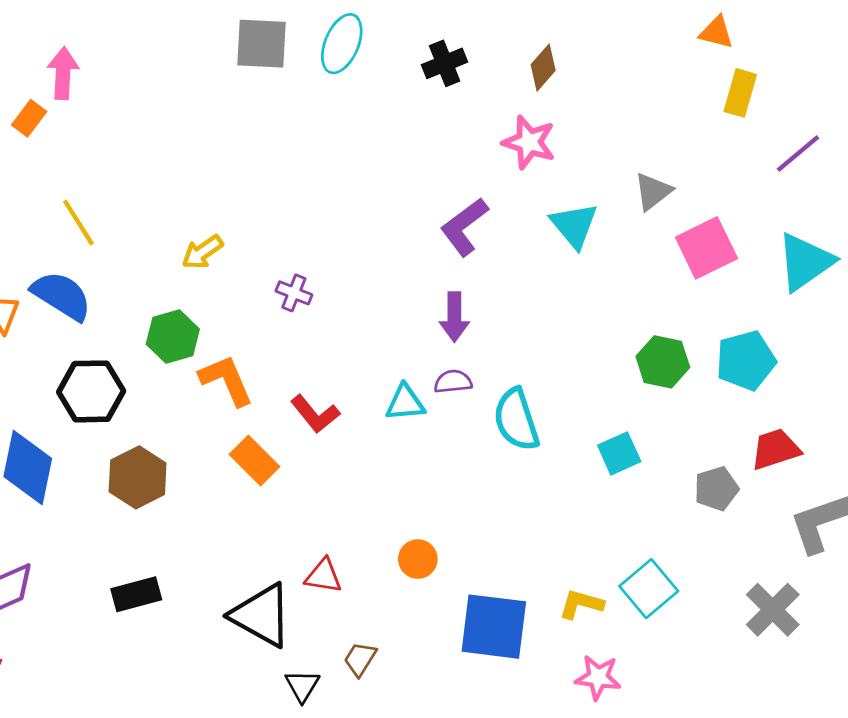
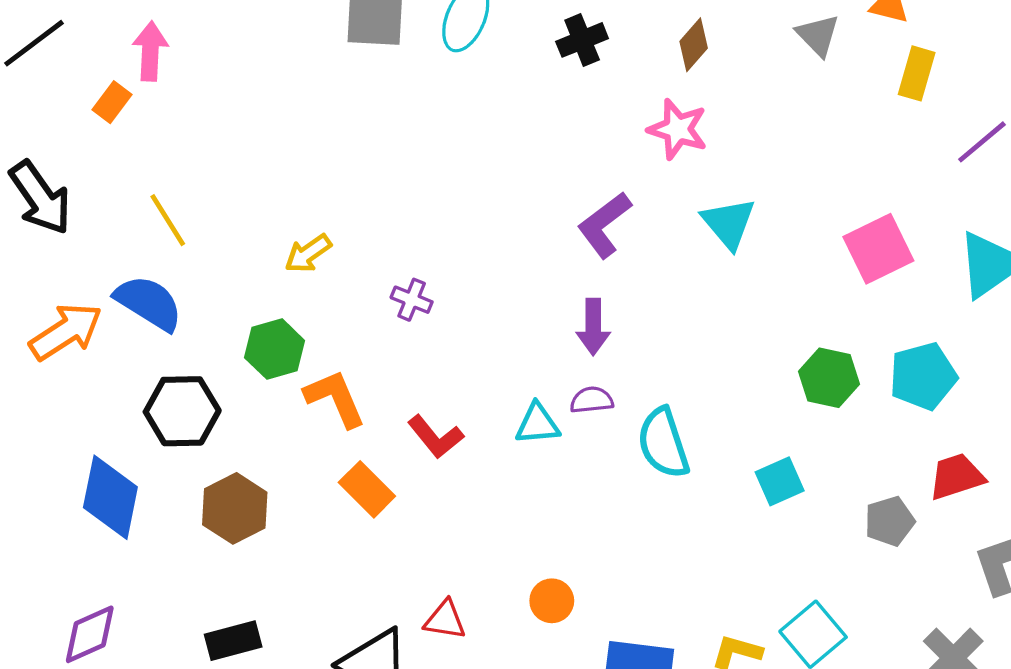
gray triangle: (653, 192) -> (818, 35), moved, turned -36

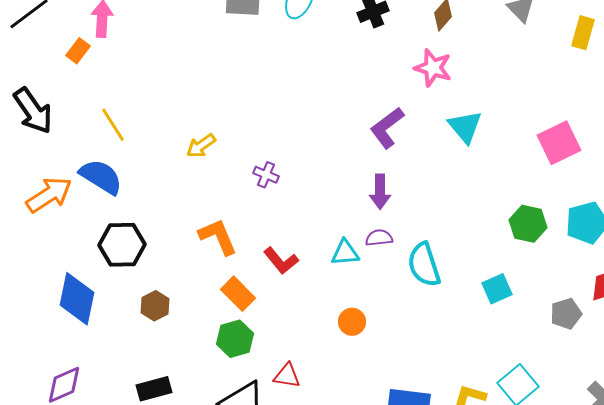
green hexagon: (275, 349) -> (235, 339), moved
brown hexagon: (235, 508) -> (155, 306), size x0.7
orange circle: (552, 601) -> (352, 322), moved

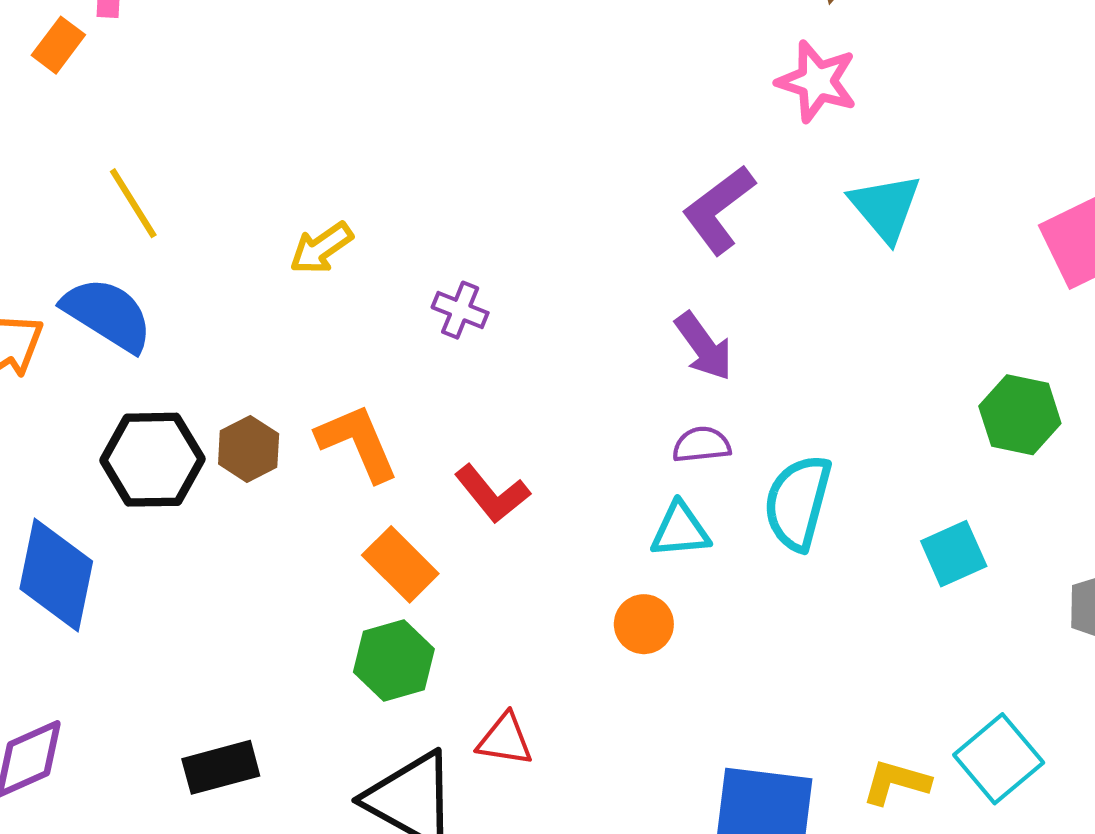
purple arrow: (380, 192) -> (704, 346), turned -36
cyan triangle: (345, 253) -> (680, 530), moved
cyan semicircle: (424, 265) -> (798, 502), turned 33
brown hexagon: (155, 306) -> (249, 449), moved

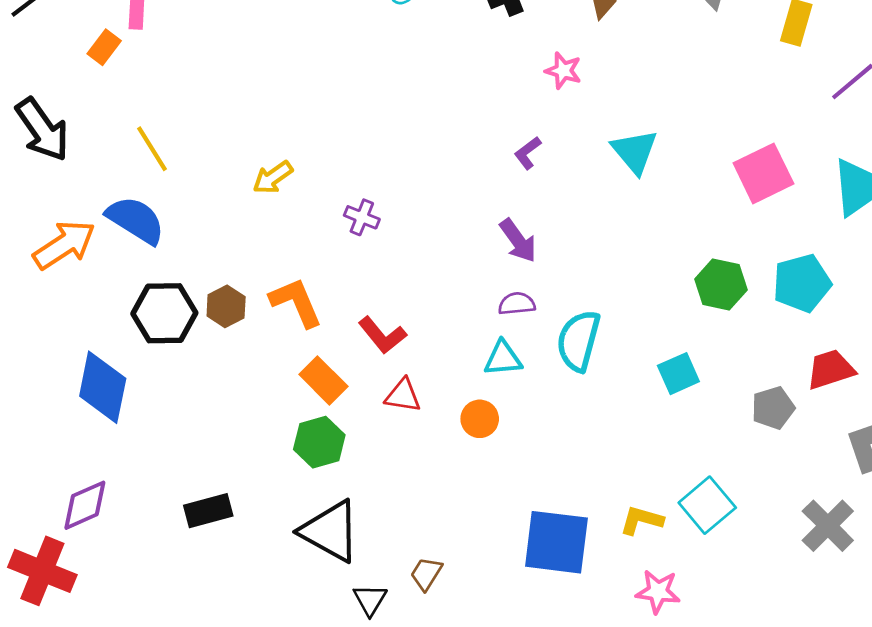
pink star: (817, 81) -> (563, 71), moved, size x0.7
purple L-shape: (719, 210) -> (528, 153), size x0.6
red triangle: (505, 740) -> (403, 396), moved

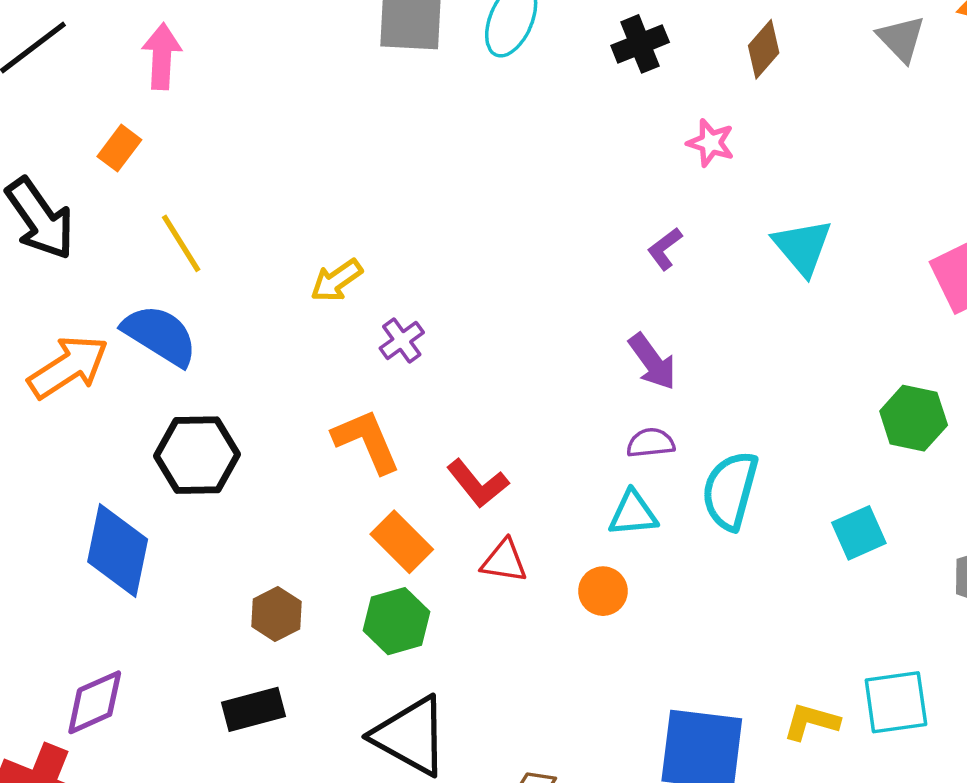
orange rectangle: (104, 47) -> (119, 148), moved
purple cross: (362, 217) -> (402, 340), moved, turned 32
brown hexagon: (226, 306) -> (276, 614), moved
cyan square: (707, 505) -> (896, 702), turned 32

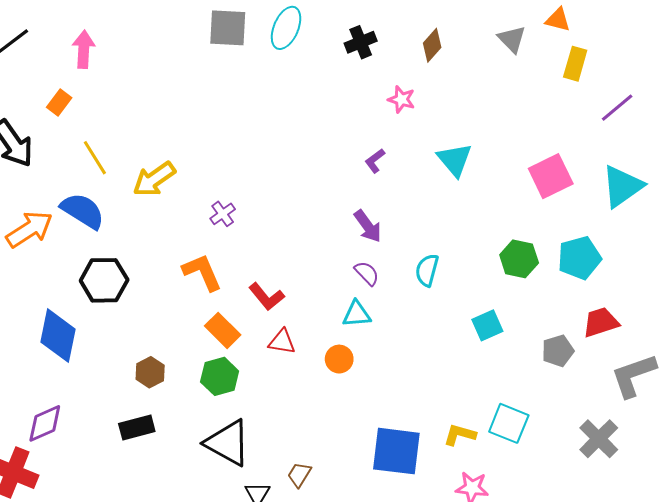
yellow arrow: (336, 280) -> (154, 179), moved, size x1.4
purple semicircle: (651, 443) -> (367, 273), turned 52
cyan semicircle: (730, 490) -> (427, 270), moved, size x0.7
cyan square: (896, 702) -> (509, 423), turned 30

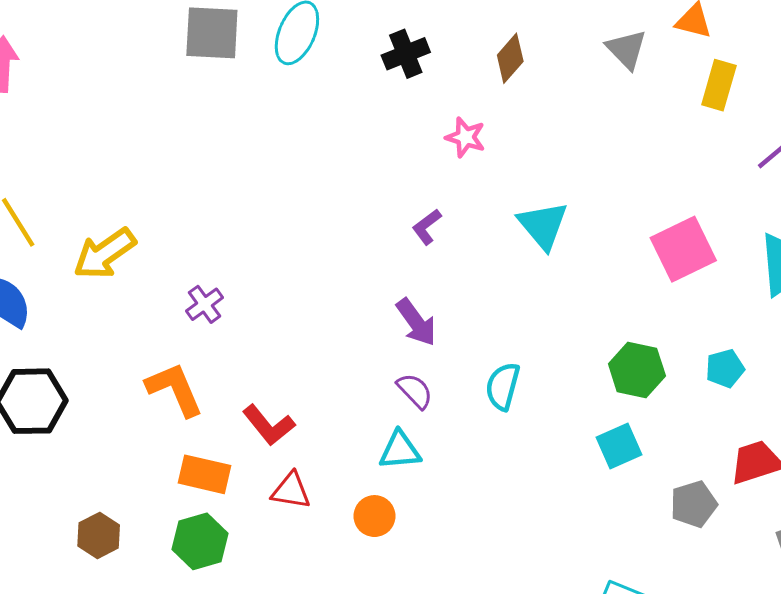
cyan pentagon: (579, 258) -> (725, 368), size x0.6
cyan square: (487, 325) -> (619, 446), moved
orange rectangle: (223, 330) -> (205, 474), turned -32

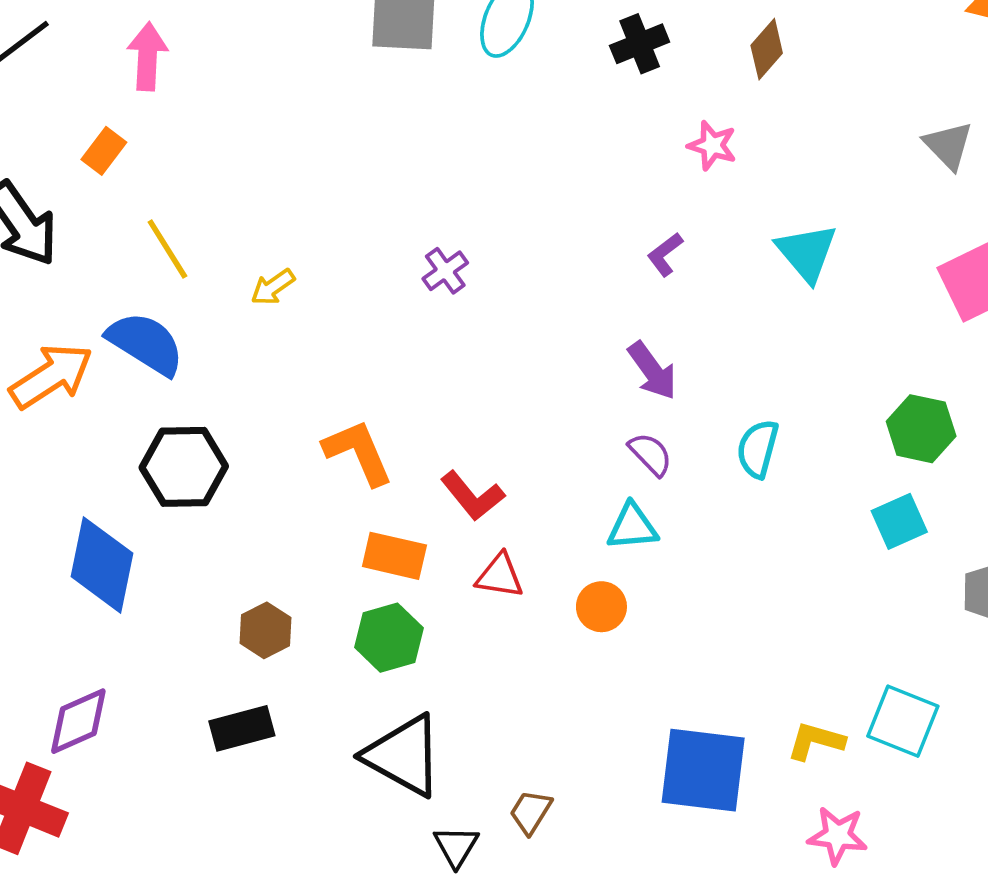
gray triangle: (627, 49) -> (948, 145), moved
yellow arrow: (105, 254) -> (273, 287), size x0.6
purple cross: (205, 304) -> (445, 271), moved

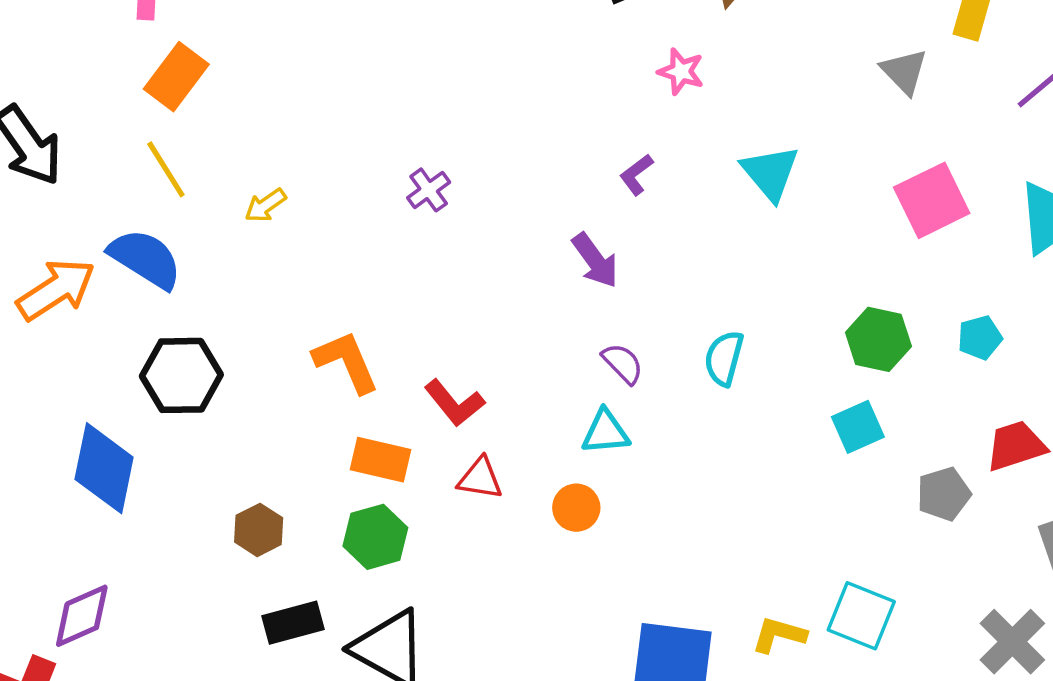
orange rectangle: (104, 151) -> (176, 77), moved, size x1.5
purple arrow: (652, 371) -> (595, 260), moved
black rectangle: (242, 728) -> (293, 623), moved

